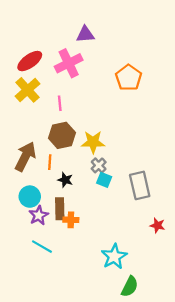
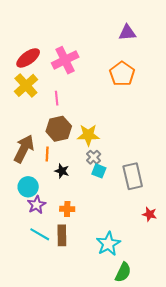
purple triangle: (85, 34) -> (127, 33), moved
brown rectangle: (60, 209) -> (62, 235), moved

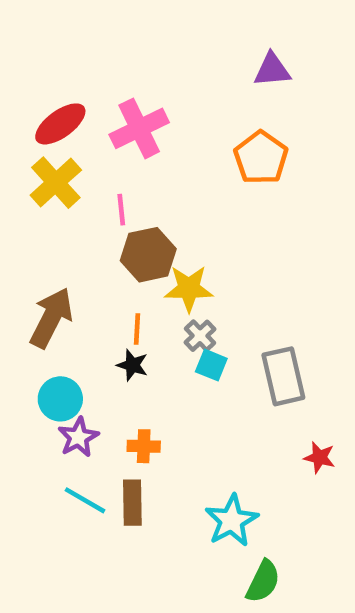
brown hexagon: (59, 129) -> (148, 255), moved
orange line: (47, 154) -> (137, 329), moved

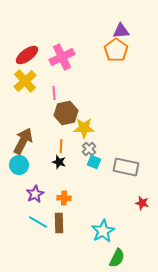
orange pentagon: (261, 158) -> (116, 50), moved
gray rectangle: (283, 376) -> (126, 167), turned -65
cyan circle: (60, 399) -> (19, 165), moved

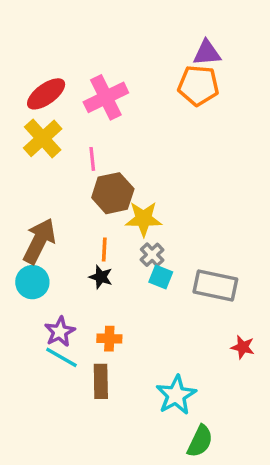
orange pentagon: (116, 50) -> (198, 85), turned -30
cyan line: (38, 222) -> (61, 357), moved

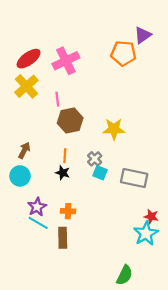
purple triangle: (207, 53) -> (143, 35), moved, turned -30
yellow star: (144, 219) -> (114, 129), moved
brown arrow: (39, 241) -> (24, 150), size x0.6
cyan star: (176, 395) -> (146, 234), moved

